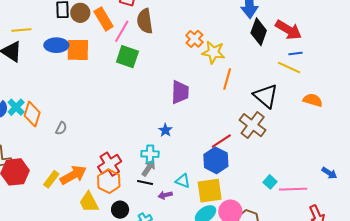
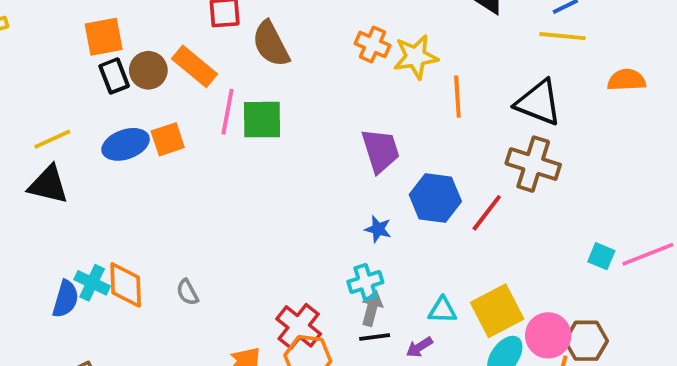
pink line: (122, 31) -> (228, 112), moved
orange square: (78, 50) -> (168, 139), size x0.7
gray semicircle: (61, 128) -> (187, 292), turned 144
blue hexagon: (216, 160) -> (435, 198), moved

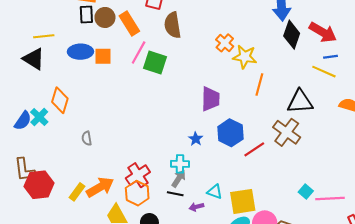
black triangle: (539, 103) -> (300, 102), turned -44
orange diamond: (126, 285) -> (60, 100), moved

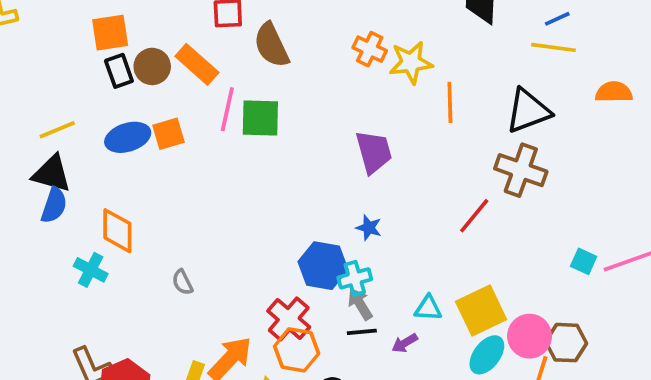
blue semicircle: (23, 121) -> (54, 205), moved
blue hexagon: (230, 133) -> (323, 266), moved
gray arrow: (179, 179) -> (360, 304), turned -48

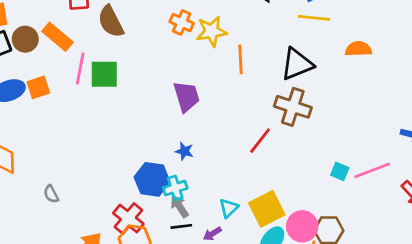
cyan triangle: (428, 308) -> (229, 208), turned -45

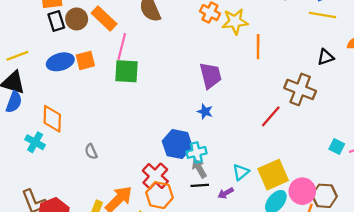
black triangle: (297, 64) -> (326, 57), moved, size x0.6
green square: (104, 74) -> (127, 71), moved
blue star: (184, 151) -> (205, 112), moved

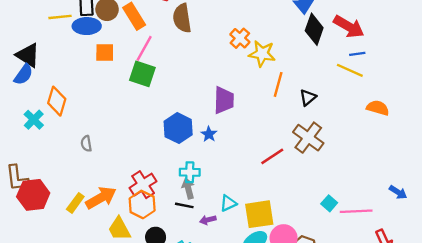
yellow line: (17, 56) -> (60, 17), moved
black triangle: (326, 57) -> (308, 98), moved, turned -36
blue ellipse: (60, 62) -> (87, 26), moved
blue hexagon: (177, 144) -> (178, 128), moved

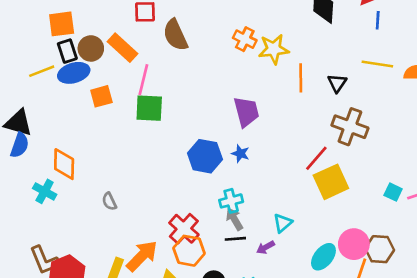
blue line: (357, 54) -> (378, 20), turned -63
yellow line: (350, 70) -> (377, 64), moved
yellow square: (259, 214) -> (331, 182), moved

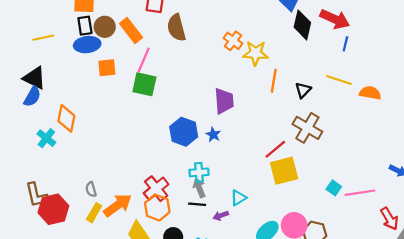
yellow line: (42, 71) -> (43, 38), moved
gray semicircle: (109, 201) -> (91, 189), moved

